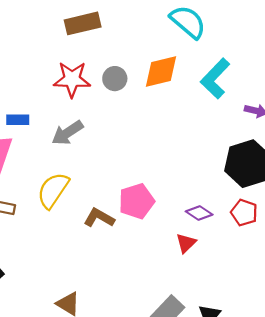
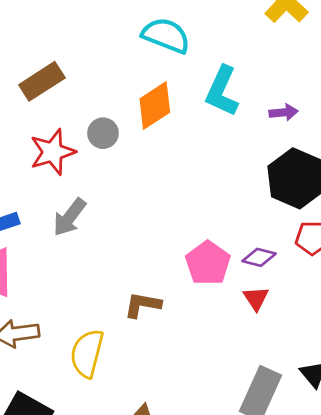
yellow semicircle: (53, 190) -> (87, 353), moved
pink pentagon: (137, 201) -> (208, 263), moved

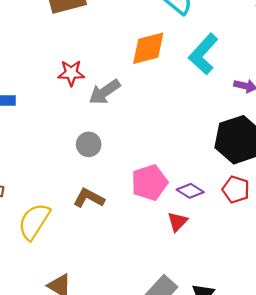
gray circle: (103, 133) -> (89, 144), moved
red star: (53, 152) -> (71, 73), moved, size x0.7
gray arrow: (70, 217) -> (105, 92), moved

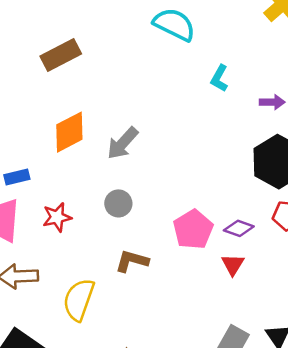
orange diamond: (148, 48) -> (69, 132), moved
cyan L-shape: (203, 54) -> (219, 78), size x0.6
red star: (71, 73) -> (57, 217), moved

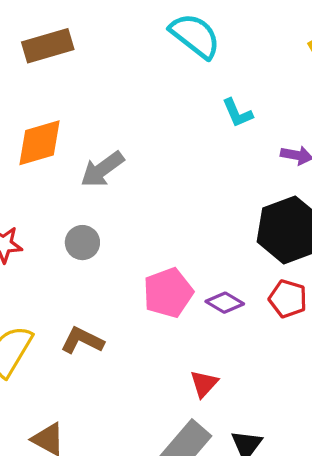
cyan L-shape: (219, 78) -> (237, 113), turned -64
brown L-shape: (132, 261) -> (82, 340), moved
red triangle: (233, 265) -> (204, 384), moved

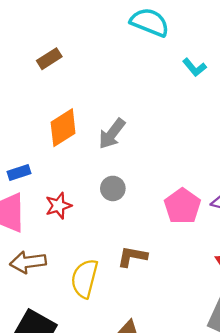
brown rectangle: (48, 46) -> (49, 59), size x0.7

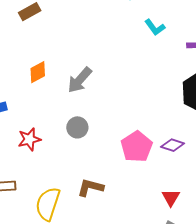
orange diamond: (63, 128) -> (38, 72), size x0.7

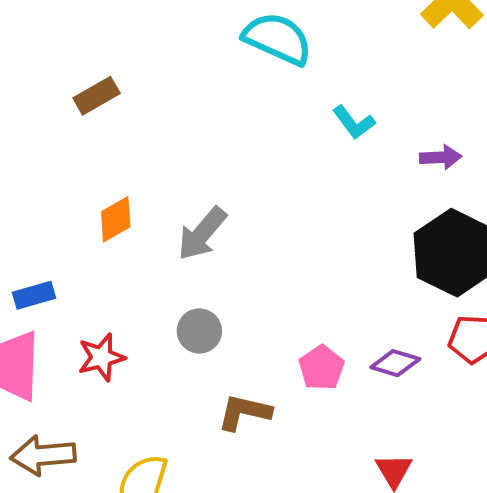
pink pentagon: (137, 147) -> (322, 368), size x0.7
brown L-shape: (90, 187) -> (244, 412), moved

